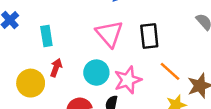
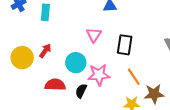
pink triangle: (109, 34) -> (94, 35), size x0.7
cyan rectangle: (46, 36) -> (45, 12), moved

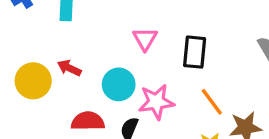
red arrow: (45, 51) -> (69, 68), turned -96

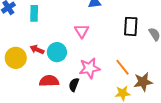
black rectangle: (195, 52) -> (131, 26), moved
cyan circle: (119, 84) -> (57, 52), moved

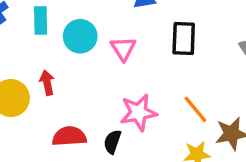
black rectangle: (131, 26) -> (184, 39), moved
red arrow: (37, 50) -> (47, 83), turned 56
cyan circle: (57, 52) -> (80, 36), moved

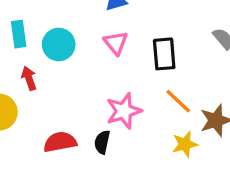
black rectangle: (184, 39) -> (164, 54), moved
pink triangle: (123, 49) -> (116, 43), moved
red arrow: (47, 83) -> (29, 78), moved

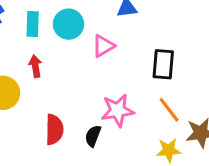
pink triangle: (116, 43) -> (103, 46), moved, turned 30
cyan circle: (59, 44) -> (68, 24), moved
red semicircle: (60, 142) -> (54, 129), turned 92

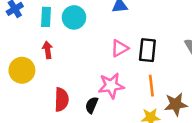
pink triangle: (103, 46) -> (120, 48), moved
orange line: (169, 110) -> (151, 86), turned 30

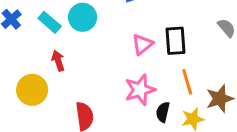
cyan rectangle: (46, 17) -> (50, 22), turned -42
black semicircle: (92, 105) -> (163, 112), moved

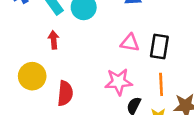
pink triangle: (142, 44) -> (130, 43), turned 36
yellow circle: (32, 90) -> (32, 76), moved

